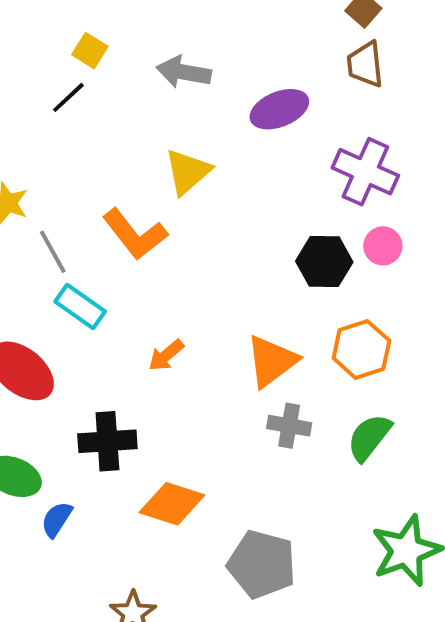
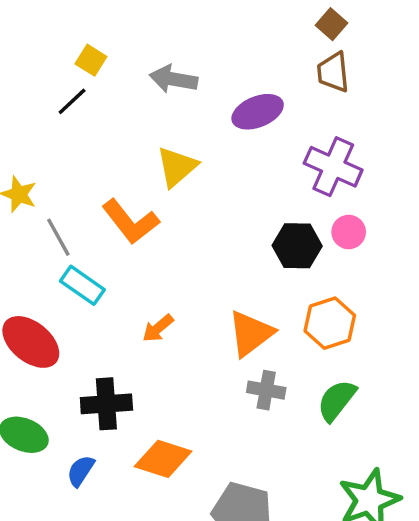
blue semicircle: (57, 519) -> (81, 471), moved

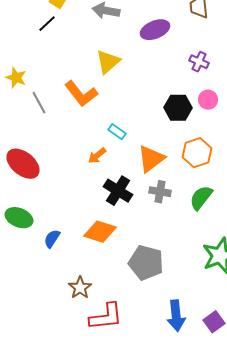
purple cross: (333, 167) -> (199, 62), size x0.6
cyan rectangle: (82, 285) -> (117, 132), moved, size x0.7
black cross: (106, 404) -> (118, 191), moved, turned 36

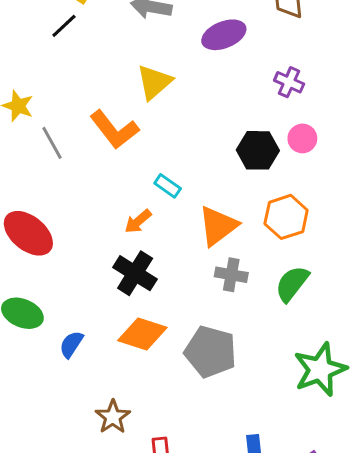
black cross: (118, 191) -> (135, 273), moved
gray pentagon: (146, 263) -> (211, 352), moved

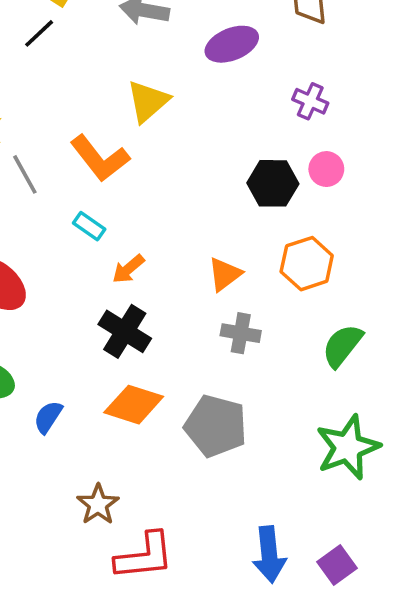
cyan rectangle: (168, 186) -> (89, 226), moved
orange triangle: (218, 226) -> (225, 274), size x0.7
green semicircle: (292, 284) -> (342, 346), moved

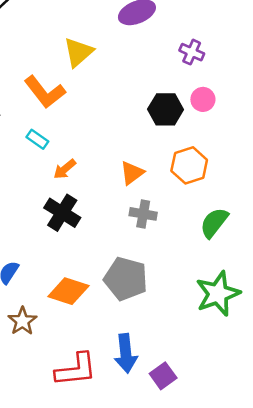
orange diamond: (134, 405) -> (68, 291), moved
brown star: (98, 504) -> (22, 321), moved
blue arrow: (269, 554) -> (126, 353), moved
purple square: (337, 565) -> (163, 376), moved

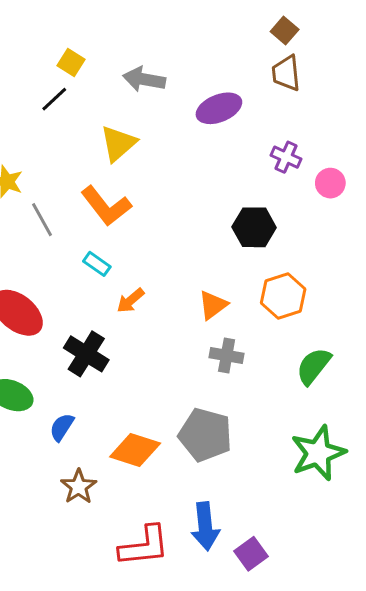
yellow triangle: (78, 52) -> (118, 143), moved
pink circle: (203, 99) -> (330, 183), moved
black cross: (62, 213) -> (86, 354), moved

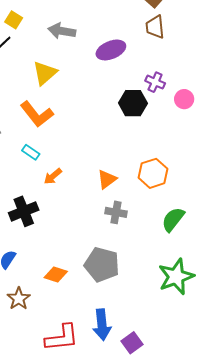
black hexagon: (254, 227) -> (133, 103), moved
black cross: (86, 354) -> (24, 211), turned 36
orange diamond: (135, 450) -> (56, 275), size x0.7

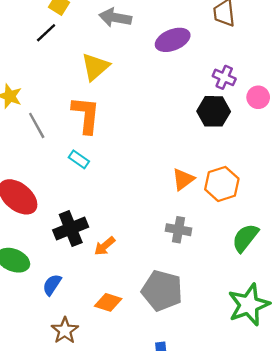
black hexagon: (133, 103) -> (214, 111), moved
orange L-shape: (37, 114) -> (86, 115), turned -136
orange arrow: (53, 176) -> (105, 246), moved
orange triangle: (107, 179) -> (183, 179), moved

